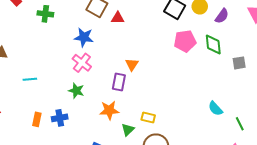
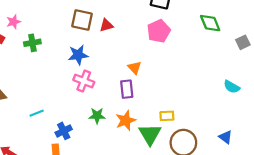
pink pentagon: (185, 41) -> (159, 31), moved
gray square: (239, 63) -> (243, 42), moved
green star: (76, 91) -> (97, 116), moved
blue cross: (60, 118) -> (64, 131), moved
green triangle: (128, 130) -> (150, 134), size x1.6

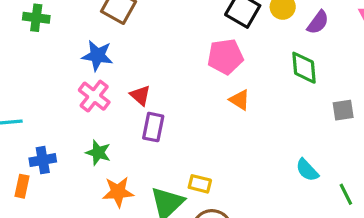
red triangle: (106, 25) -> (140, 95), moved, turned 40
orange triangle: (135, 68) -> (240, 100), moved, turned -32
orange star: (126, 120) -> (118, 192), moved

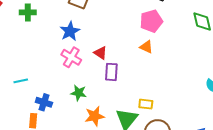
blue star: (97, 56) -> (70, 31), turned -30
orange triangle: (240, 100) -> (146, 47), moved
blue cross: (43, 160) -> (44, 102), turned 35

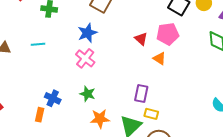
red triangle: (100, 53) -> (141, 39), moved
purple rectangle: (111, 72) -> (141, 94), moved
cyan line: (21, 81) -> (38, 44), moved

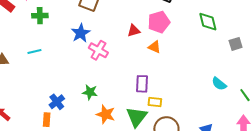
red triangle: (141, 39) -> (134, 31), turned -48
pink cross: (85, 58) -> (98, 50), moved
blue cross: (53, 98) -> (57, 102), turned 35
orange star: (100, 119) -> (106, 114), turned 30

